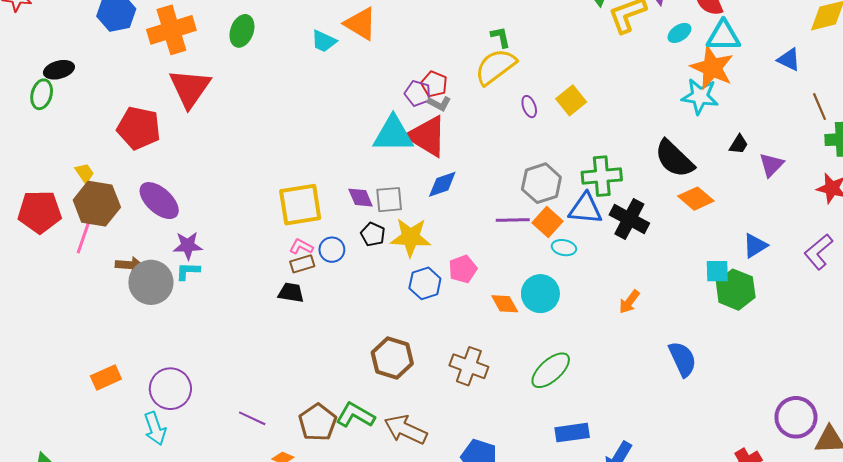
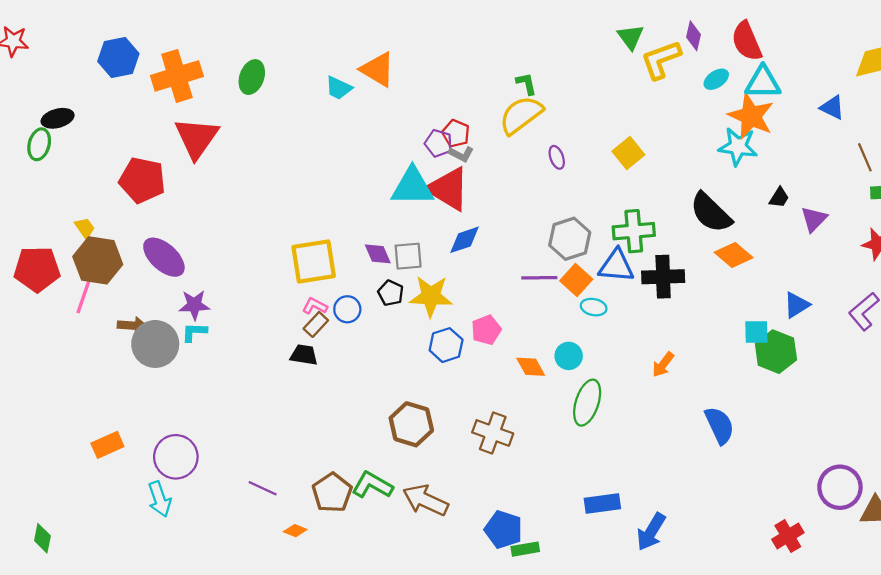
yellow square: (571, 100) -> (628, 153), moved
black cross: (629, 219) -> (663, 277), turned -30
brown rectangle: (302, 264) -> (316, 324), turned -30
cyan circle: (540, 294) -> (569, 356), size x0.7
green ellipse: (551, 370) -> (587, 403), moved, turned -30

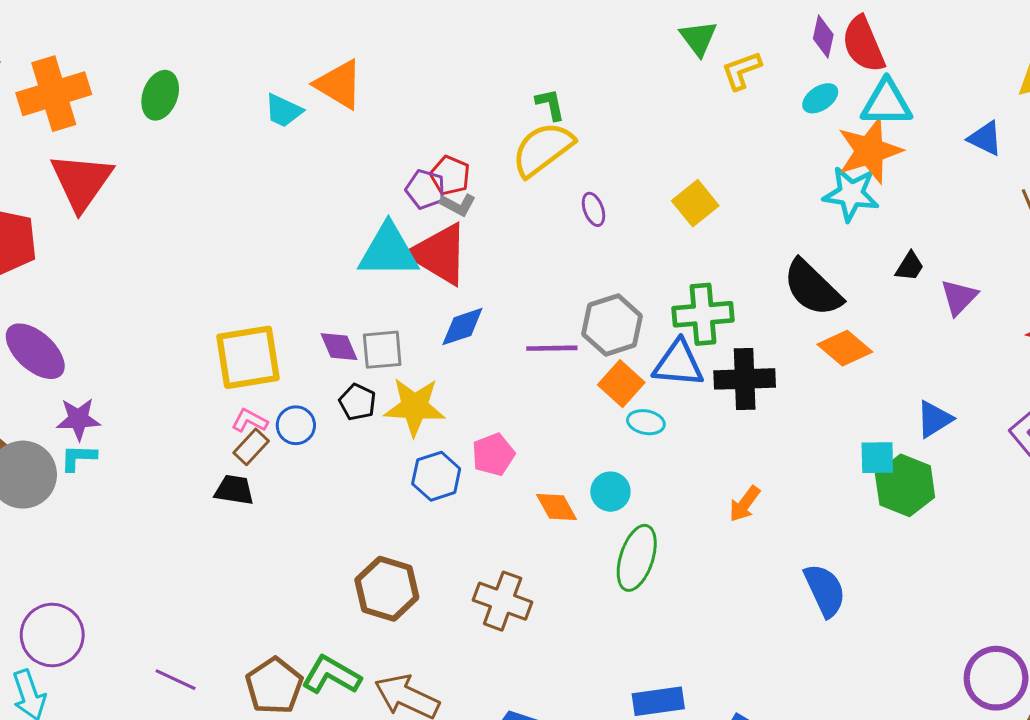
purple diamond: (693, 36) -> (823, 37), moved
yellow L-shape: (661, 60) -> (742, 71), size x0.7
orange star: (751, 116) -> (870, 151), turned 30
purple line: (539, 278) -> (552, 348), moved

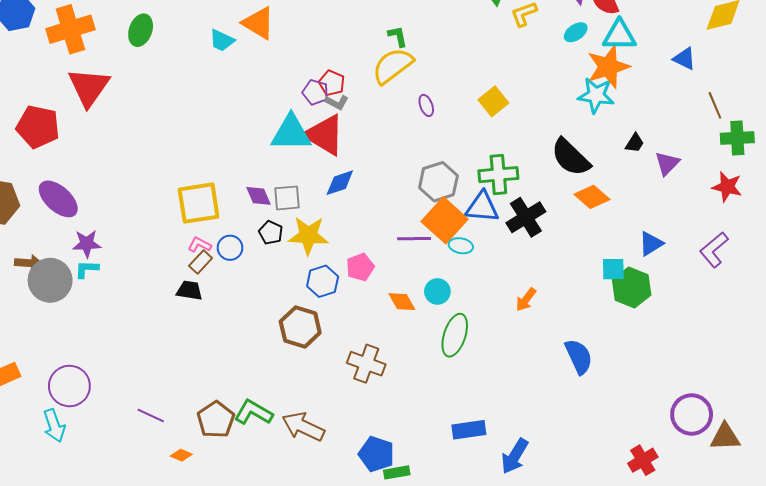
purple line: (552, 348) -> (414, 239), moved
black cross: (745, 379) -> (526, 217), turned -30
orange square: (621, 384) -> (445, 220), size x1.5
brown hexagon: (387, 589) -> (300, 327), moved

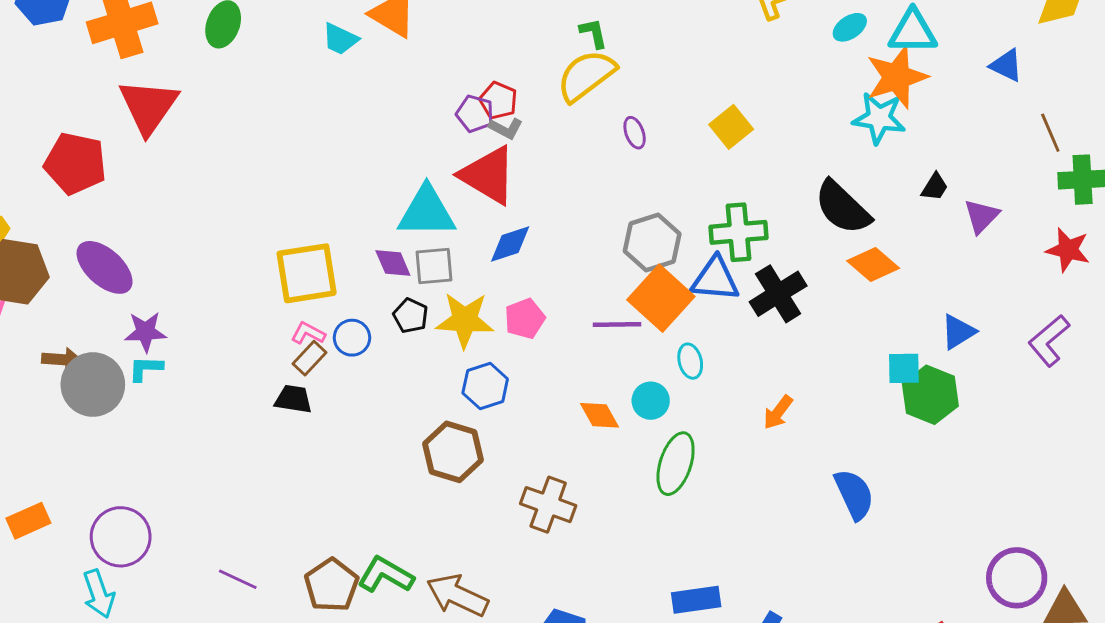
cyan triangle: (291, 133) -> (427, 212), moved
cyan ellipse: (461, 246) -> (690, 361), moved, turned 65
pink pentagon: (360, 267) -> (525, 319), moved

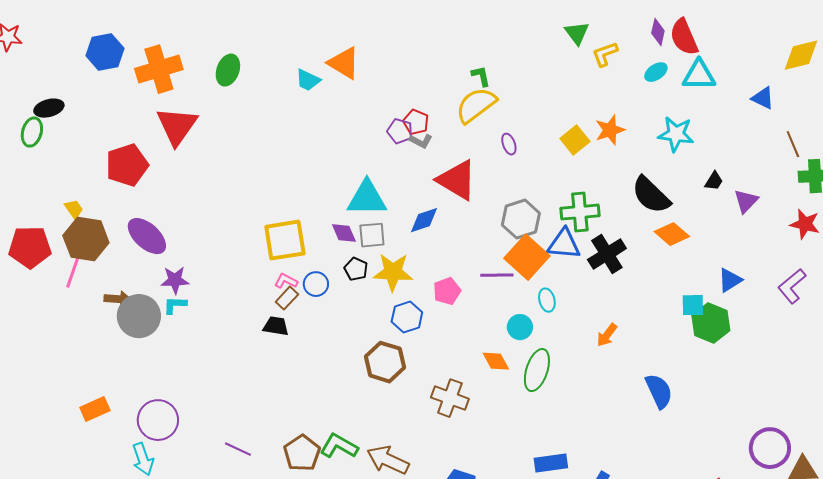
orange star: (897, 77) -> (610, 130), moved, size x0.7
red pentagon: (75, 163) -> (127, 165), turned -30
red triangle: (488, 175) -> (457, 180), moved
pink pentagon: (525, 319) -> (447, 291), moved
orange diamond: (599, 415) -> (496, 361), moved

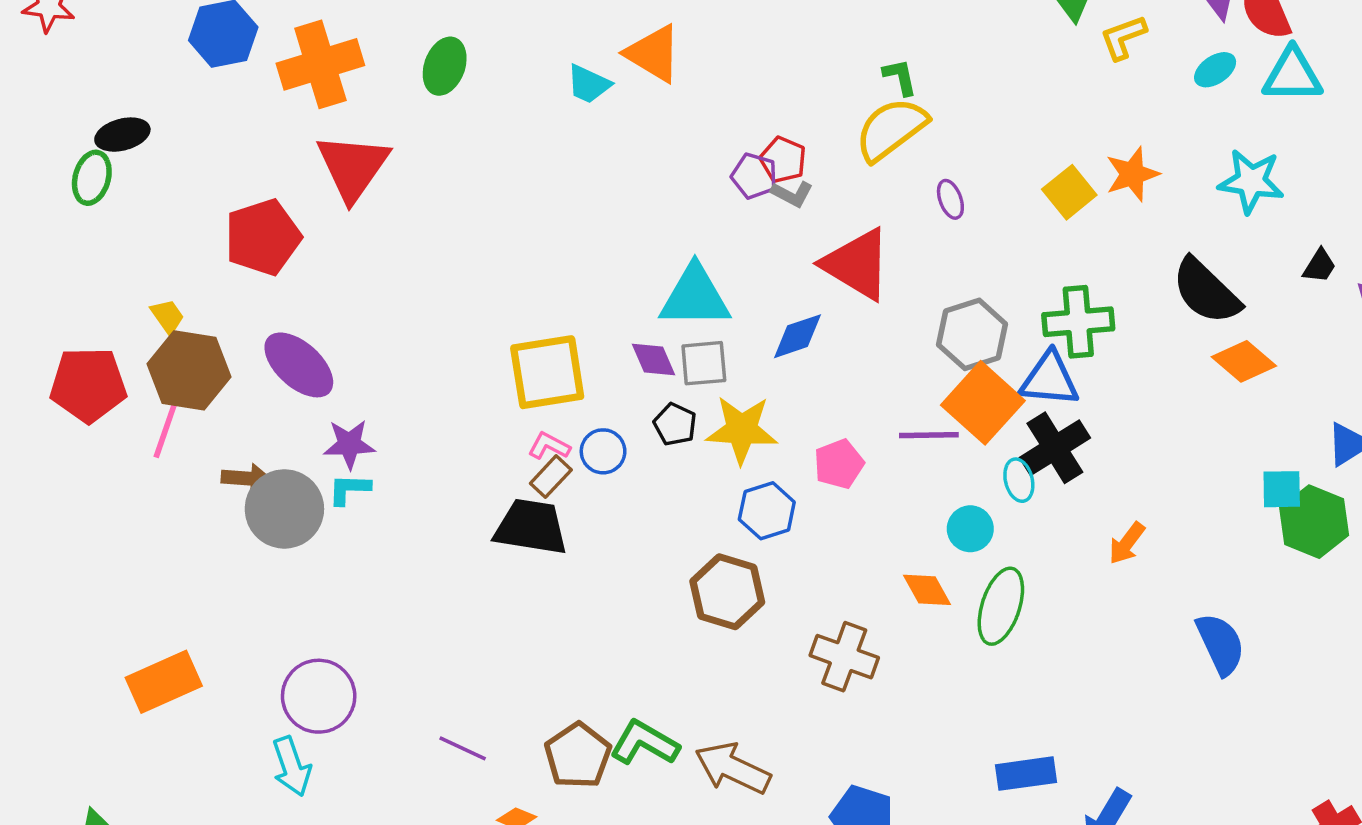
black cross: (607, 254) -> (1055, 448), moved
black trapezoid: (276, 326) -> (531, 527), size x1.6
orange rectangle: (95, 409) -> (164, 682), moved, size x1.4

